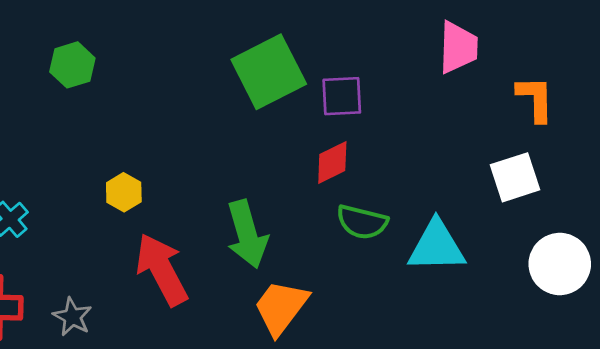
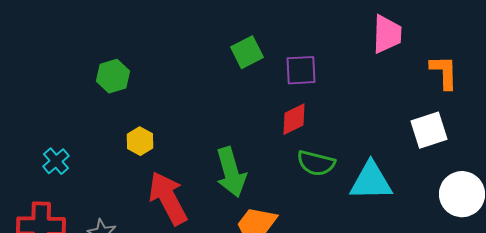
green hexagon: (72, 65) -> (113, 76), moved
green square: (269, 72) -> (247, 52), size x0.6

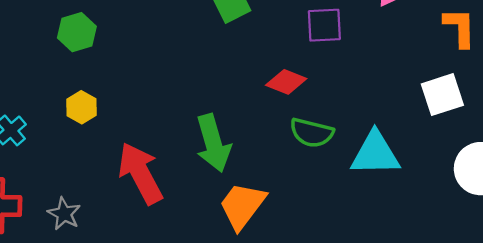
purple square: (301, 70) -> (324, 25), moved
red diamond: (294, 119) -> (286, 82), turned 48
yellow hexagon: (140, 141) -> (81, 107), moved

